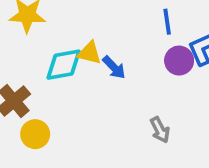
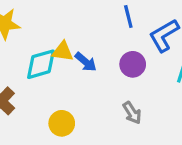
purple circle: (179, 61) -> (133, 64), moved
yellow circle: (35, 134) -> (62, 123), moved

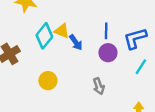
blue line: (128, 16) -> (106, 31), moved
cyan diamond: (41, 64) -> (44, 36), turned -50

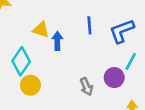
cyan diamond: (44, 36) -> (21, 61), moved
blue arrow: (76, 42) -> (57, 41), turned -140
purple circle: (108, 53) -> (114, 78), moved

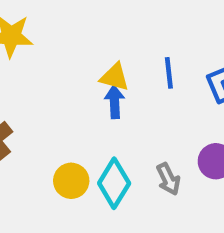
yellow triangle: (41, 30) -> (115, 77), moved
cyan diamond: (21, 61) -> (114, 183), moved

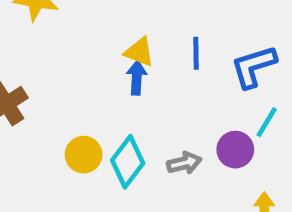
gray arrow: (168, 179) -> (184, 163), turned -84

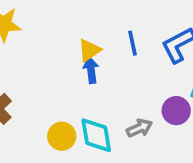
yellow triangle: (139, 52) -> (89, 50), turned -45
cyan diamond: (128, 162) -> (96, 135), turned -36

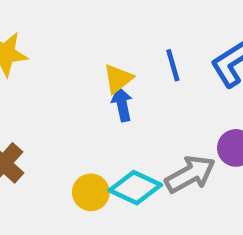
gray arrow: (139, 128) -> (190, 174), size x1.5
cyan diamond: (96, 135) -> (135, 188), turned -51

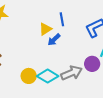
blue line: (173, 65) -> (62, 19), moved
blue arrow: (122, 104) -> (54, 40), moved, turned -128

